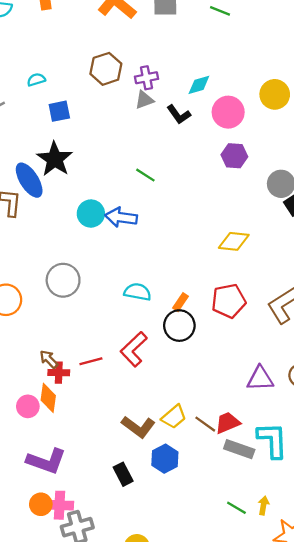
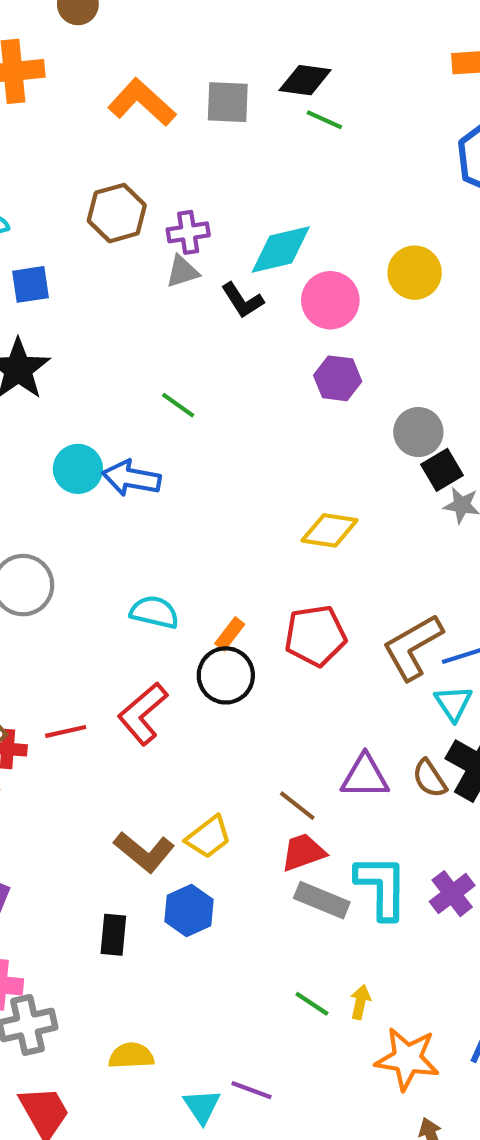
cyan diamond: (199, 85) -> (281, 249), size x1.5
brown line: (205, 424) -> (297, 806), moved
black rectangle: (123, 474) -> (113, 935), turned 30

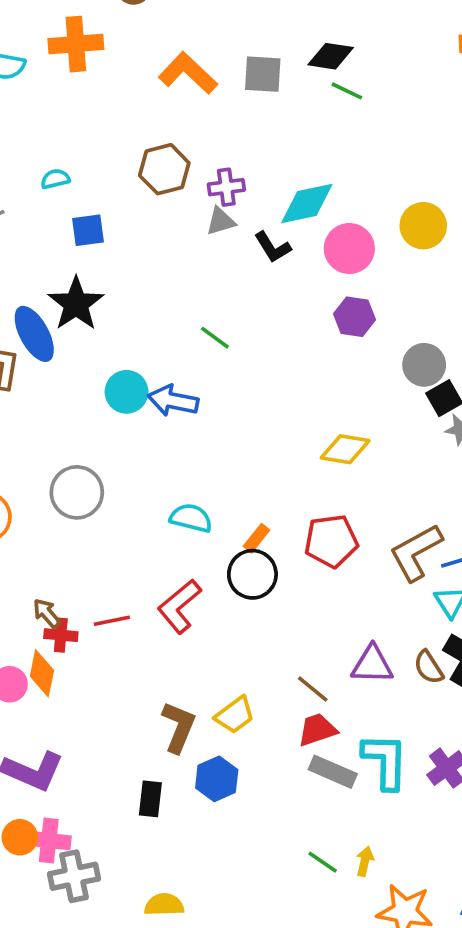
brown L-shape: (144, 852) -> (179, 727), turned -108

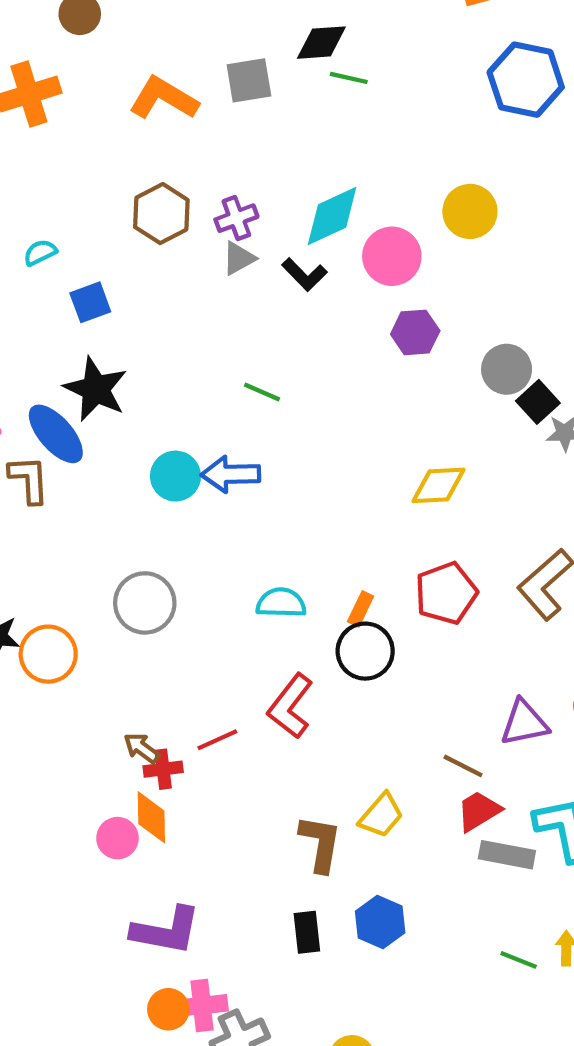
blue hexagon: (217, 779) -> (380, 922), moved

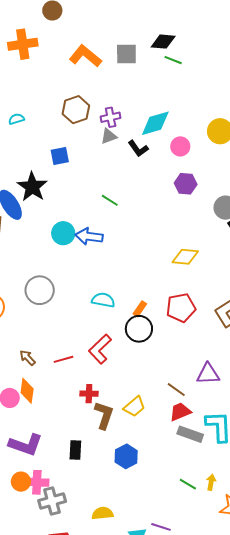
pink circle: (392, 256) -> (180, 146), size x0.7
blue square: (90, 302) -> (60, 156), moved
red cross: (163, 769) -> (89, 394), moved
black rectangle: (307, 932) -> (75, 450), moved

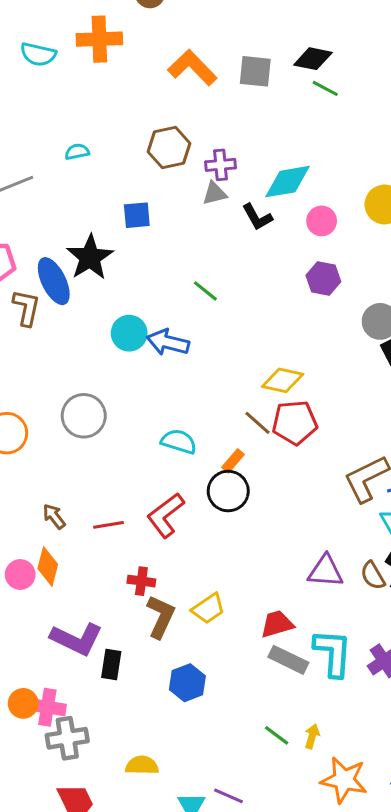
yellow diamond: (185, 257) -> (283, 380), moved
red pentagon: (181, 308) -> (295, 423), moved
brown line: (176, 390) -> (257, 423), moved
purple L-shape: (26, 445) -> (77, 639), moved

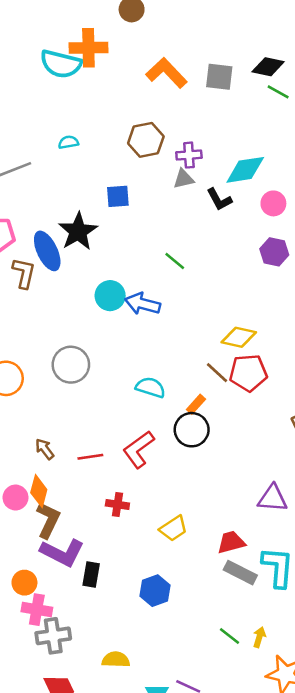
cyan semicircle: (38, 54) -> (61, 64), moved, size x1.4
brown L-shape: (161, 617) -> (48, 520), moved
orange circle: (23, 703) -> (24, 583), moved

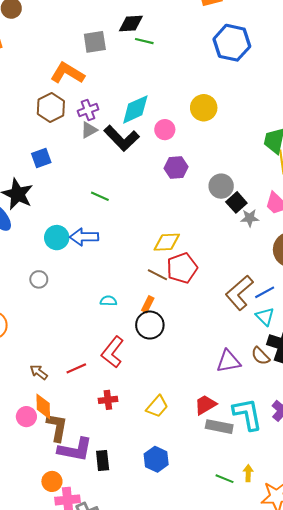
orange L-shape: (166, 73) -> (67, 73), moved
black L-shape: (219, 199) -> (121, 138), size x1.6
gray circle: (71, 365) -> (39, 279), moved, size x0.6
cyan semicircle: (151, 387) -> (108, 301), size x0.7

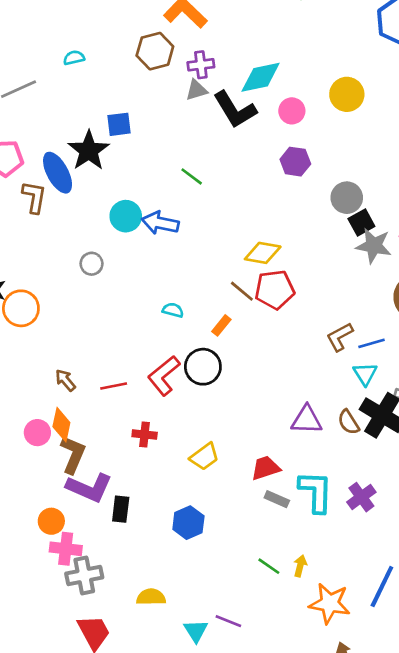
blue square: (41, 158) -> (119, 124), moved
gray star: (250, 218) -> (374, 246), size x1.5
brown L-shape: (239, 293) -> (340, 337), size x0.7
black circle: (150, 325) -> (203, 367), moved
gray rectangle: (219, 427) -> (277, 499), size x0.7

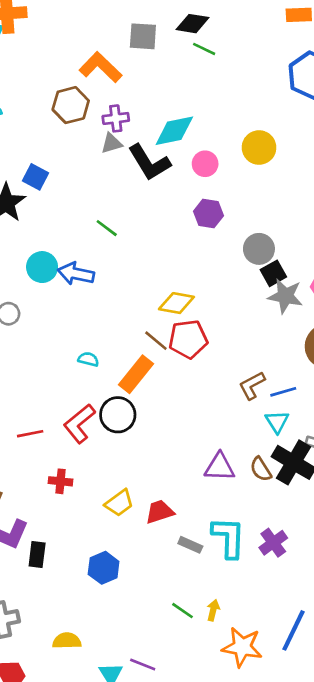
blue square: (119, 124) -> (35, 177), turned 35
orange rectangle: (221, 325) -> (136, 374), size x1.8
red trapezoid: (266, 468) -> (160, 512), moved

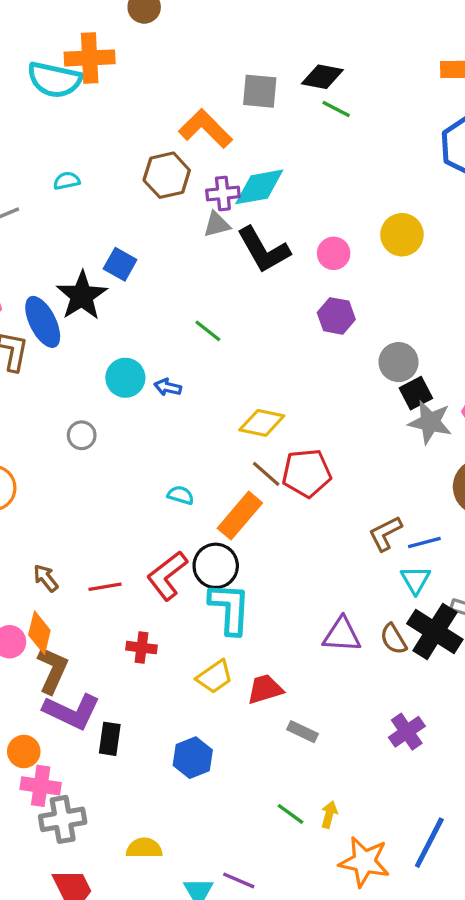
cyan diamond: (174, 131) -> (259, 187), moved
blue arrow: (76, 274) -> (168, 387), size x0.6
yellow diamond: (176, 303) -> (262, 423), moved
cyan L-shape: (229, 537) -> (230, 608), moved

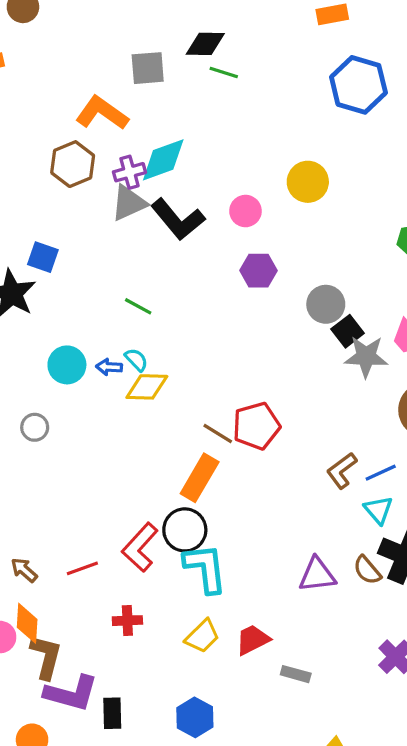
gray triangle: (217, 225) -> (129, 203), size x1.4
yellow diamond: (262, 423) -> (147, 387), moved
cyan semicircle: (181, 495) -> (136, 360), moved, turned 40

